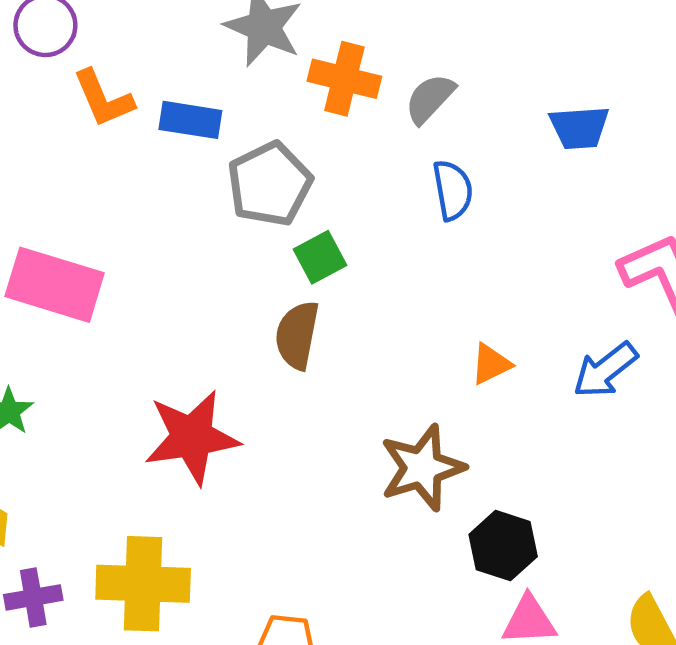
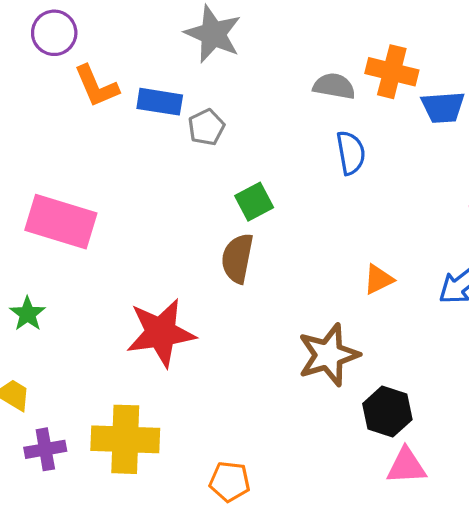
orange cross: (344, 79) -> (392, 72), moved
gray semicircle: (430, 99) -> (334, 86), turned 57
gray pentagon: (270, 184) -> (206, 127), moved, size x0.6

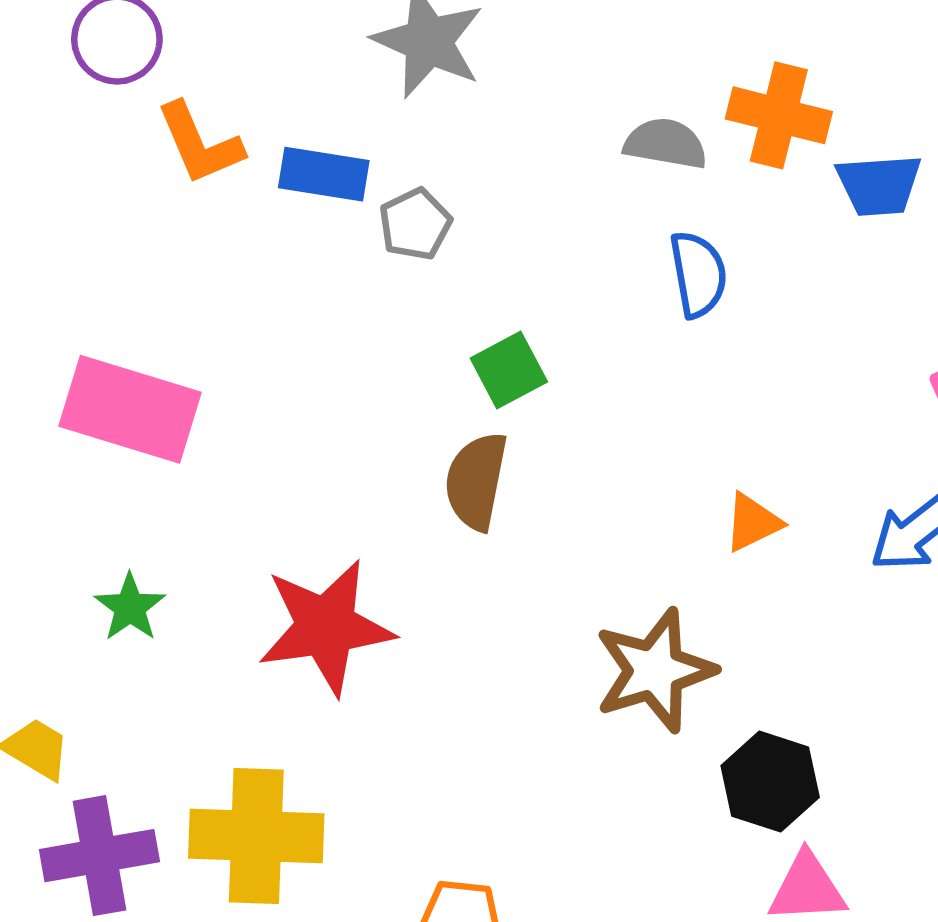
green star: (28, 314) -> (130, 607), moved
purple cross: (45, 449) -> (99, 856), size x1.4

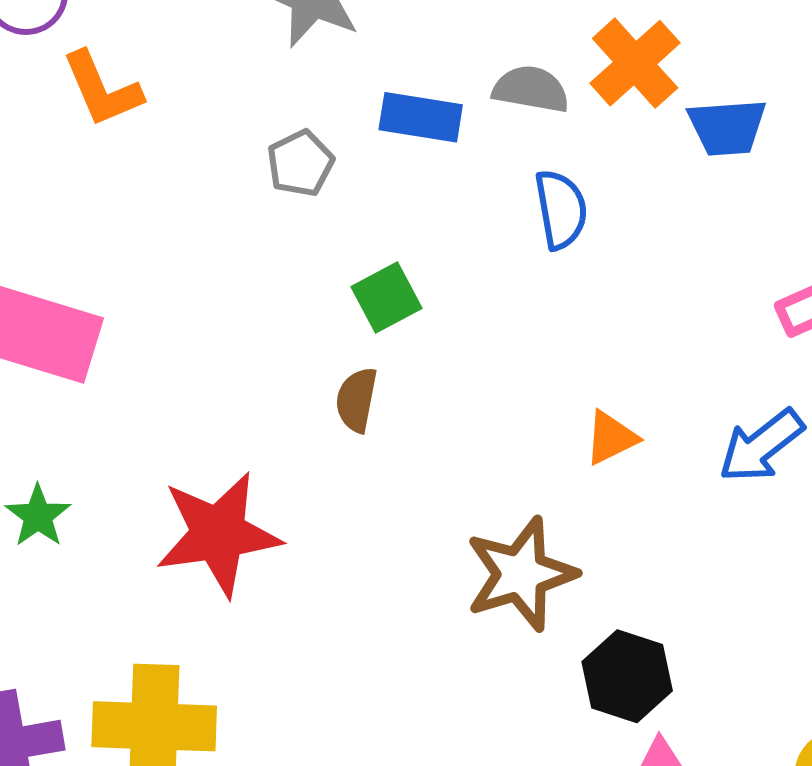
orange cross: (779, 115) -> (635, 63), turned 34
blue rectangle: (324, 174) -> (421, 117), moved
brown semicircle: (476, 481) -> (357, 400), size x0.7

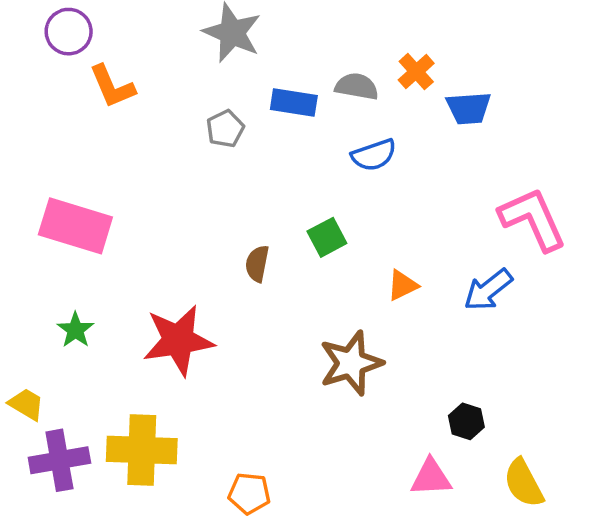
orange cross: (635, 63) -> (416, 72), size x0.7
blue semicircle: (561, 209) -> (374, 155), turned 81
green square: (387, 298) -> (327, 237), moved
black hexagon: (627, 676) -> (466, 421), moved, size x0.7

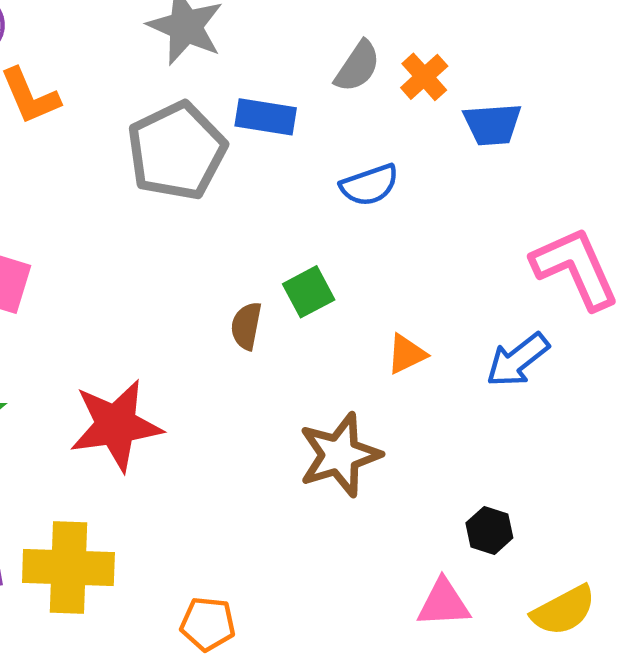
gray semicircle: (357, 86) -> (358, 66), moved, turned 114
gray pentagon: (225, 129) -> (177, 151), size x2.0
brown semicircle: (257, 264) -> (246, 326), moved
yellow semicircle: (524, 483) -> (564, 610), turned -90

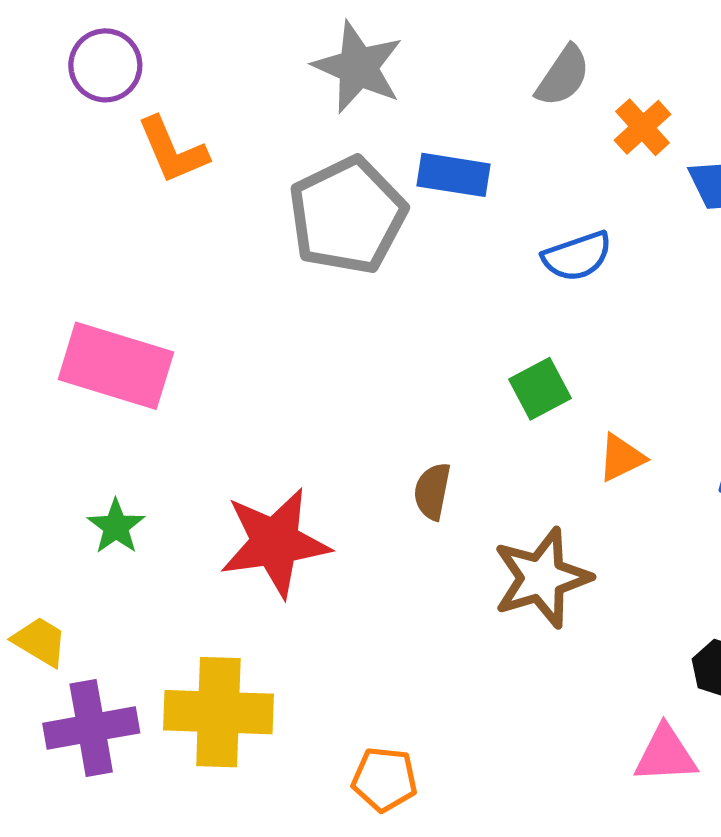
gray semicircle: (358, 66) -> (563, 76), moved
green square: (309, 292) -> (540, 389), moved
brown semicircle: (246, 326) -> (432, 491), moved

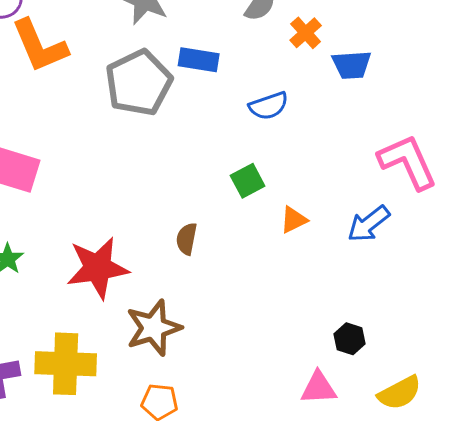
orange L-shape: (172, 150) -> (40, 46), size x1.4
brown star: (542, 578) -> (154, 328), moved

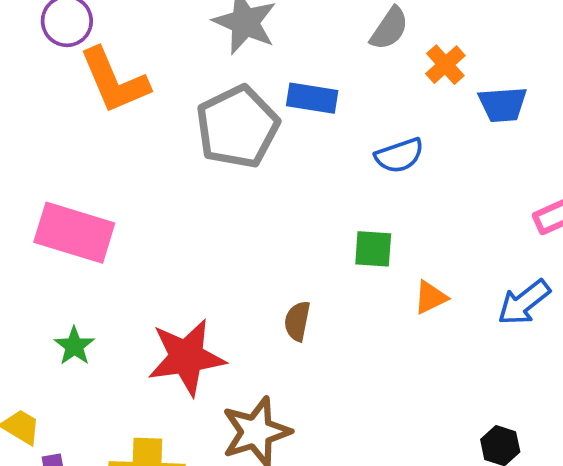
green square: (248, 181) -> (373, 249), turned 32

